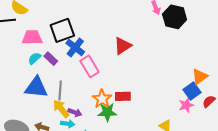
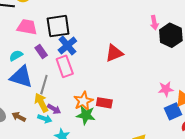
cyan semicircle: (34, 58) -> (16, 56), moved
pink rectangle: (90, 66) -> (65, 66), moved
pink star: (186, 105) -> (166, 89), moved

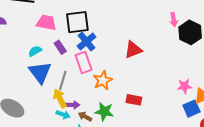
blue triangle: (21, 77) -> (40, 72), turned 35
orange star: (83, 101) -> (103, 80), moved
red rectangle: (104, 103) -> (134, 100), moved
purple arrow: (54, 109) -> (73, 105), turned -32
brown arrow: (19, 117) -> (85, 117), moved

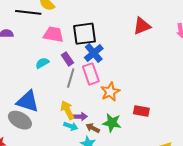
red triangle: (133, 50) -> (142, 26), moved
blue triangle: (40, 72) -> (28, 101), moved, turned -35
gray line: (63, 80) -> (71, 78), moved

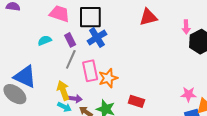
pink rectangle: (91, 74) -> (90, 71), moved

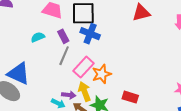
blue cross: (97, 38) -> (90, 34), turned -36
pink rectangle: (90, 71) -> (84, 67), turned 55
yellow arrow: (63, 90) -> (85, 92), moved

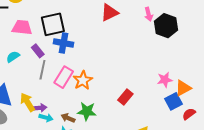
yellow arrow: (85, 92) -> (27, 102), moved
purple arrow: (69, 95) -> (40, 108), moved
red rectangle: (130, 97) -> (125, 97), moved, turned -56

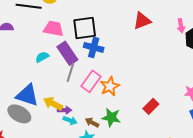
purple rectangle: (38, 51) -> (67, 53), size x1.6
yellow arrow: (27, 102) -> (53, 104), turned -36

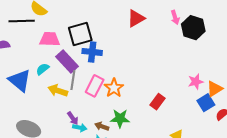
blue triangle: (27, 95) -> (20, 80), moved, turned 30
yellow arrow: (53, 104) -> (58, 91), moved
purple arrow: (65, 110) -> (73, 118), turned 64

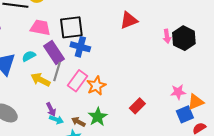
pink arrow: (175, 17) -> (167, 36), moved
green star: (120, 118) -> (98, 117), turned 30

